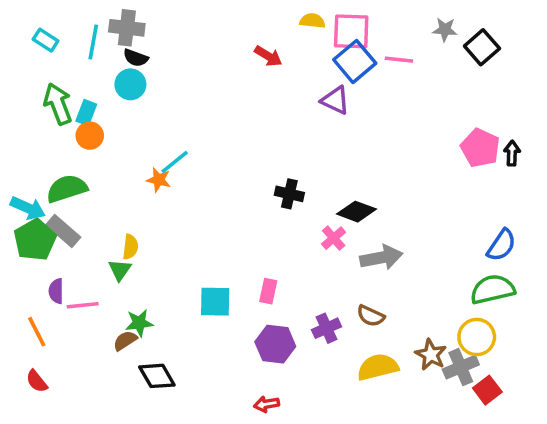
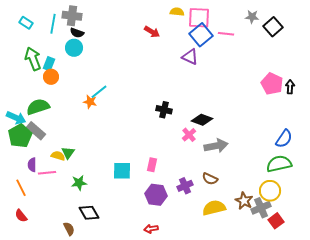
yellow semicircle: (130, 247) -> (58, 156), moved, turned -80
brown semicircle: (125, 341) -> (69, 229), moved, turned 96

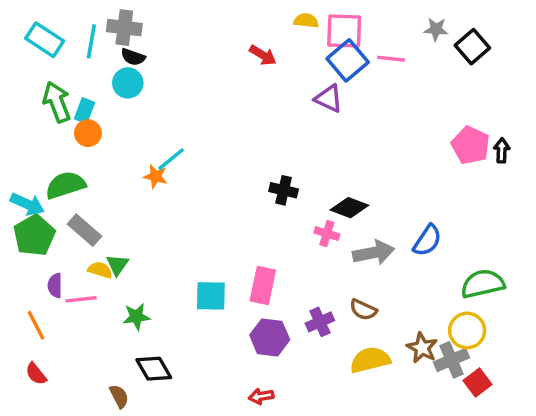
cyan rectangle: (26, 23) -> (45, 40), size x1.5
gray rectangle: (36, 131) -> (84, 230), moved
pink cross: (189, 135) -> (327, 234), turned -32
blue semicircle: (284, 139) -> (427, 240), moved
pink rectangle: (152, 165) -> (263, 285), size x1.5

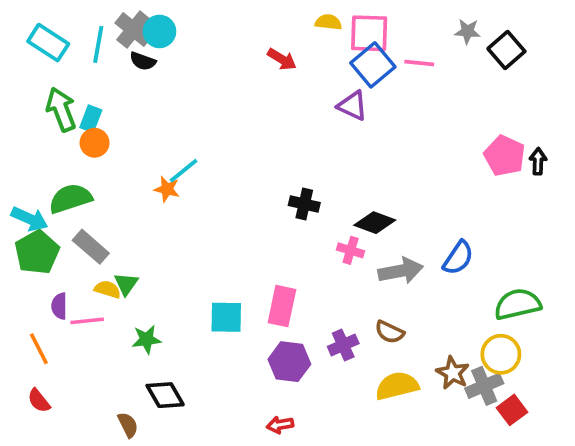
gray cross: (124, 28) -> (133, 30), turned 32
cyan circle: (128, 83) -> (159, 31), moved

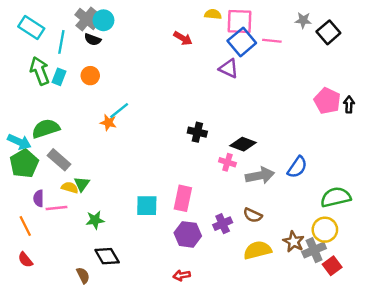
cyan line: (98, 44) -> (61, 42), moved
orange circle: (95, 143) -> (90, 76), moved

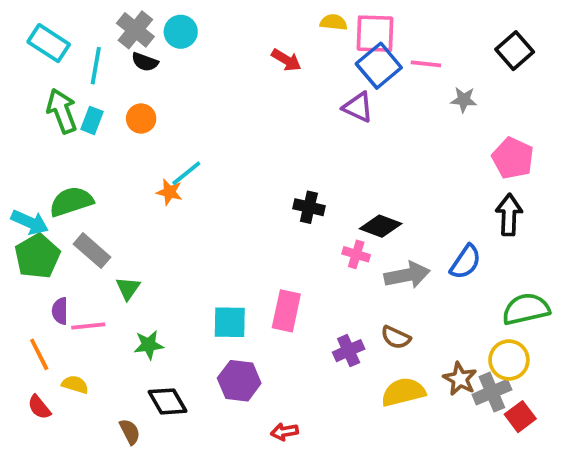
cyan circle: (103, 20) -> (181, 32), moved
gray star: (303, 20) -> (464, 100), moved
black arrow: (349, 105) -> (509, 215), moved, size x1.5
yellow semicircle: (70, 188) -> (75, 385), moved
purple hexagon: (188, 234) -> (239, 381), moved

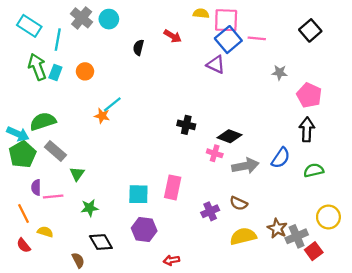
black semicircle: (145, 62) -> (138, 47), moved, turned 84
gray star: (464, 100) -> (280, 73), moved
green semicircle: (526, 309) -> (314, 170), moved, size x0.7
yellow circle: (509, 360) -> (328, 217), moved

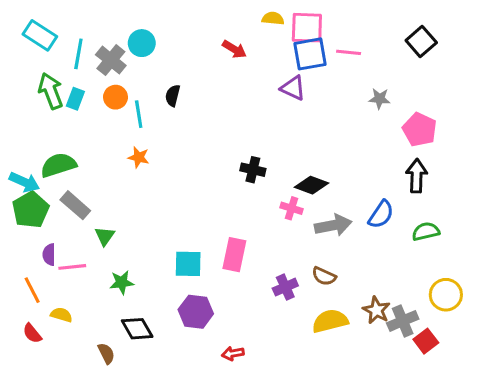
gray cross: (82, 18) -> (111, 60), moved
cyan circle: (109, 19) -> (142, 43), moved
blue square: (228, 40) -> (310, 54), turned 30
black semicircle: (138, 47) -> (173, 96), moved
cyan line: (112, 104) -> (139, 114), moved, turned -60

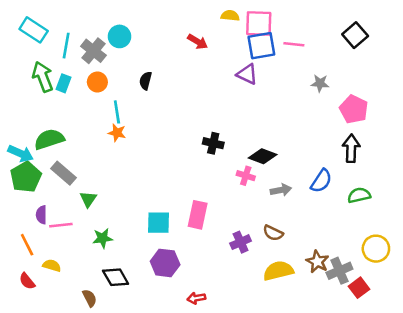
cyan line: (139, 114) -> (117, 112), moved
gray arrow: (333, 225) -> (281, 190), size x0.7

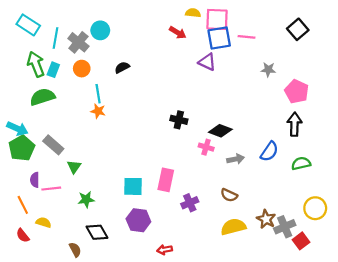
red arrow: (198, 42) -> (178, 33), moved
black semicircle: (146, 81) -> (122, 67), turned 48
green semicircle: (49, 139) -> (42, 97), moved
purple cross: (241, 242) -> (190, 203), moved

